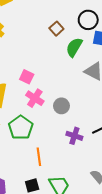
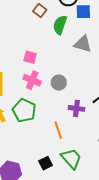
pink square: (27, 77) -> (30, 57), moved
orange line: (39, 157) -> (58, 130), moved

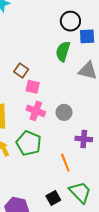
brown square: (40, 10) -> (21, 71), moved

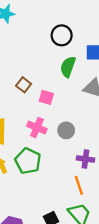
black circle: (70, 21) -> (62, 35), moved
pink square: (33, 87) -> (46, 97), moved
orange line: (65, 163) -> (79, 185), moved

